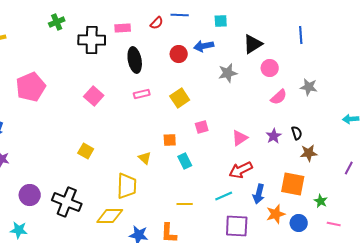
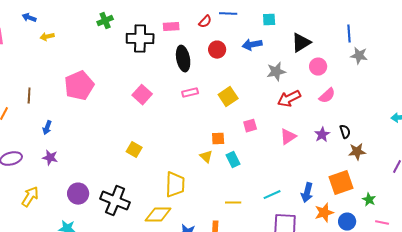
red circle: (179, 54) -> (217, 50), moved
gray star: (309, 87) -> (359, 56), moved
yellow triangle: (145, 158) -> (206, 157), moved
red arrow: (241, 170) -> (289, 99), moved
orange square: (293, 184) -> (341, 183), turned -30

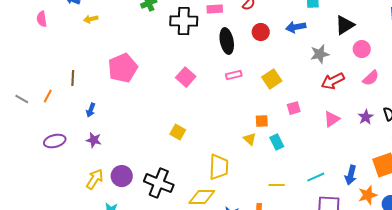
yellow arrow: (30, 197) -> (95, 179), moved

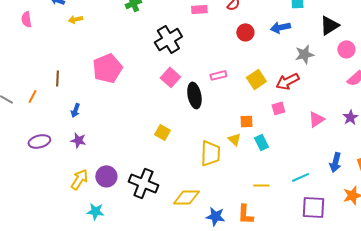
black cross: (184, 21) -> (168, 39), moved, turned -32
black ellipse: (227, 41) -> (194, 95), moved
red arrow: (333, 81) -> (287, 81), moved
yellow trapezoid: (219, 167) -> (210, 153), moved
blue arrow: (351, 175) -> (335, 162), moved

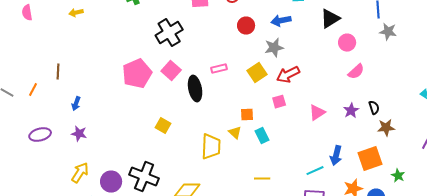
gray star: (304, 54) -> (274, 48), moved
pink pentagon: (107, 68) -> (137, 74), moved
purple circle: (106, 176) -> (111, 182), moved
cyan line: (300, 177) -> (315, 171), moved

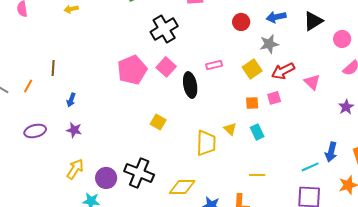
black triangle: (330, 19) -> (313, 21), moved
pink triangle: (317, 113) -> (312, 82), moved, turned -42
orange square: (247, 115) -> (252, 103), moved

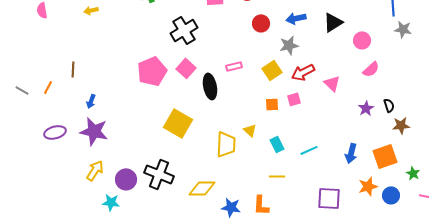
yellow square: (158, 122) -> (178, 123), size x1.8
purple star: (74, 130) -> (94, 131), size x1.8
cyan rectangle: (257, 132) -> (277, 144), moved
cyan line: (310, 167) -> (309, 150), moved

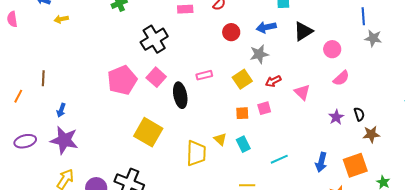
red arrow: (303, 72) -> (273, 81), size x0.7
cyan rectangle: (277, 144) -> (243, 144), moved

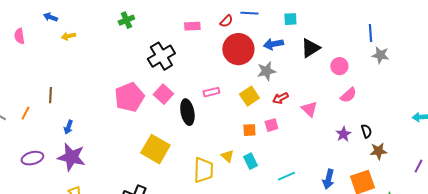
red circle: (231, 32) -> (238, 49), size x1.8

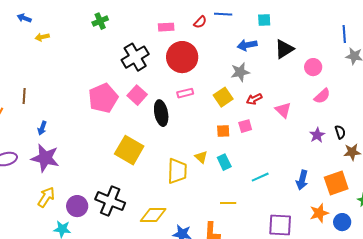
red circle: (238, 49) -> (182, 57), moved

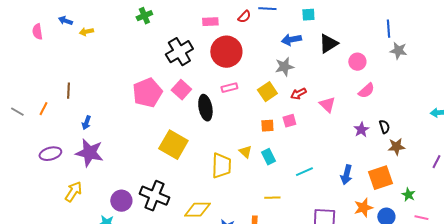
blue arrow: (24, 18) -> (65, 21), moved
yellow arrow: (46, 197) -> (73, 192), moved

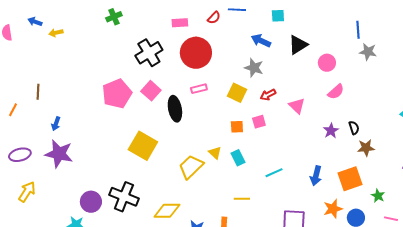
blue arrow: (291, 40) -> (261, 41), turned 36
gray star: (284, 67) -> (254, 68), turned 30
yellow square: (267, 92) -> (237, 93), turned -30
yellow trapezoid: (221, 166) -> (191, 167), turned -136
yellow arrow: (73, 192) -> (27, 192), moved

